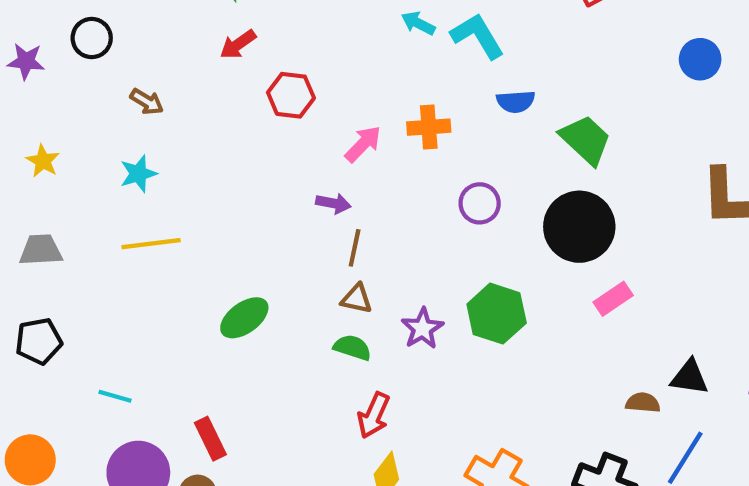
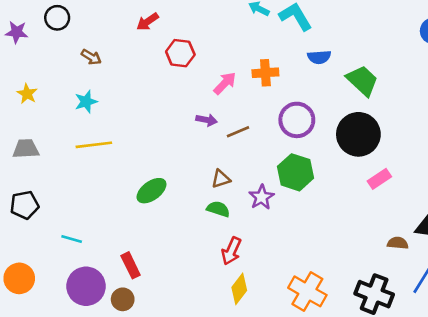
purple circle: (480, 203) -> (297, 120), size x1.4
brown line: (355, 248) -> (238, 132), moved, turned 55
brown triangle: (357, 299) -> (221, 179), turned -30
green hexagon: (497, 314) -> (296, 172), moved

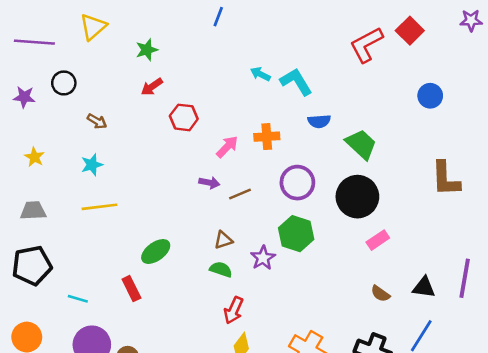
black pentagon: (24, 205) -> (32, 266), size x1.4
brown semicircle: (398, 243) -> (380, 294), moved, turned -150
red rectangle: (131, 265) -> (131, 289), moved

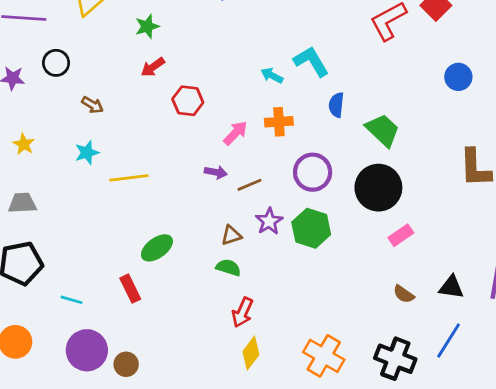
cyan arrow: (260, 74) -> (272, 75), moved
blue semicircle: (319, 121) -> (336, 105), turned 100
yellow line: (100, 207) -> (129, 178), moved
purple star: (263, 258) -> (269, 221), moved

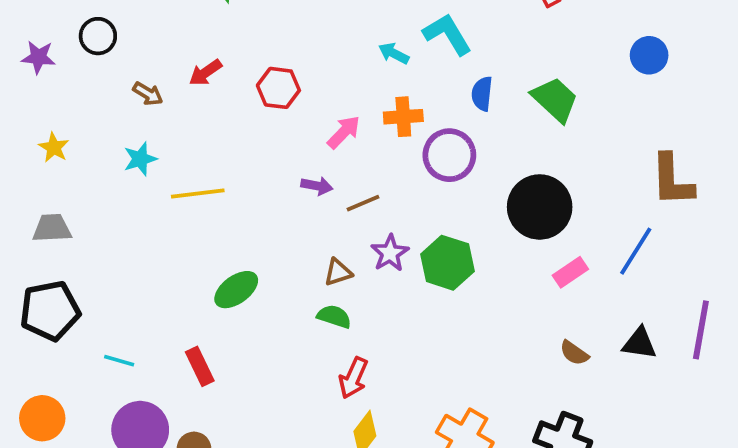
red arrow: (153, 67) -> (205, 73), moved
green trapezoid: (383, 130) -> (555, 99), moved
purple circle: (313, 172) -> (449, 155), moved
red rectangle: (130, 289) -> (200, 366), moved
blue line: (449, 340) -> (636, 251), moved

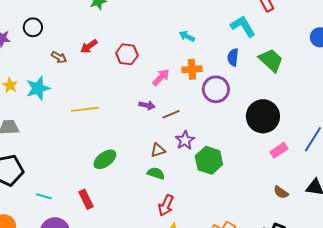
cyan L-shape: (447, 34) -> (243, 26), moved
cyan star: (140, 159) -> (38, 88), moved, size x1.4
green hexagon: (447, 263) -> (209, 160), moved

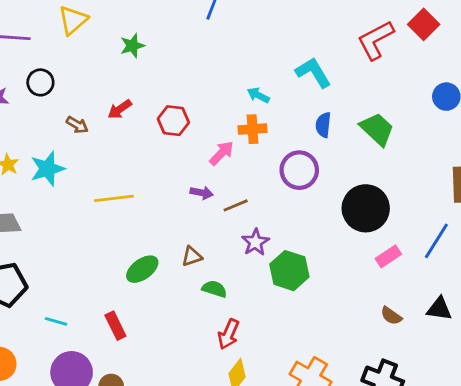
cyan L-shape: (243, 26) -> (313, 73), moved
orange cross: (192, 69) -> (253, 129), moved
brown triangle: (158, 150) -> (192, 256), moved

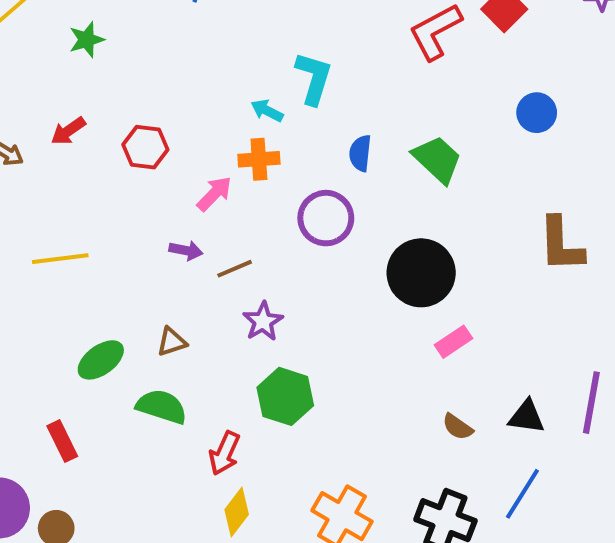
cyan L-shape: (313, 73) -> (314, 78), moved, turned 48
blue line: (436, 241) -> (522, 494), moved
green hexagon: (289, 271) -> (285, 396), moved
green semicircle: (214, 289) -> (162, 407), moved, size x1.4

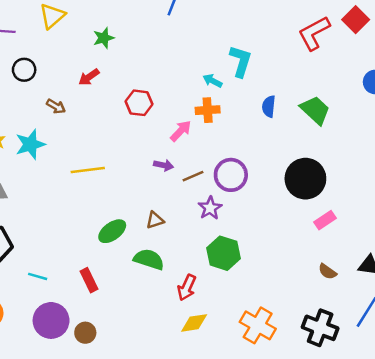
red arrow: (68, 131) -> (89, 77), moved
purple circle: (326, 218) -> (231, 175), moved
yellow diamond: (237, 512) -> (194, 323), turned 44

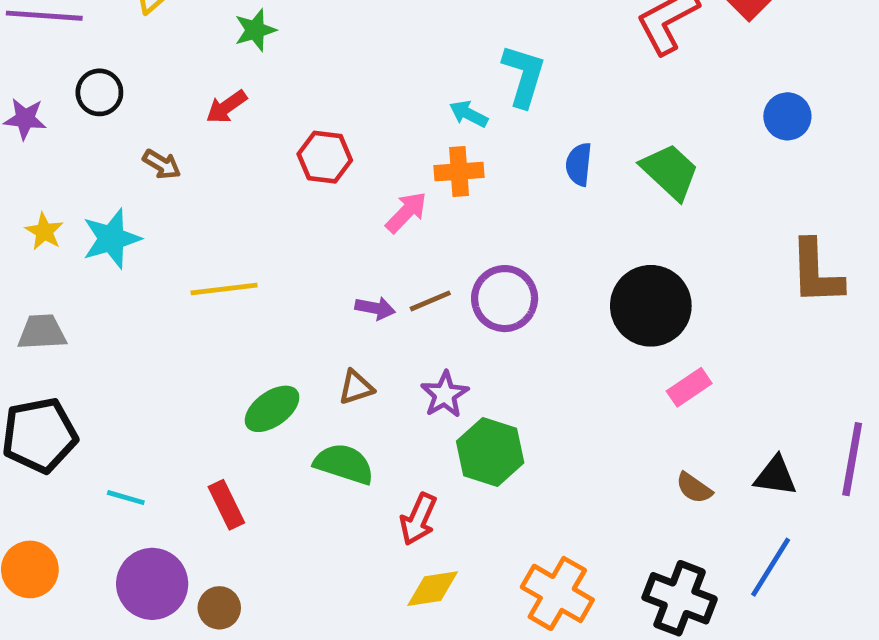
purple arrow: (164, 165) -> (375, 308), moved
purple star: (210, 208) -> (445, 394), moved

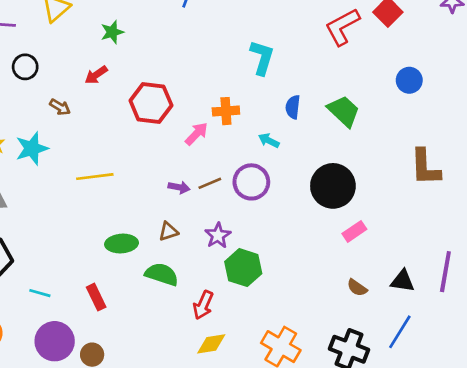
cyan arrow: (469, 114) -> (269, 140), moved
red hexagon: (325, 157) -> (151, 103), size x1.4
green ellipse: (272, 409) -> (122, 244), turned 32

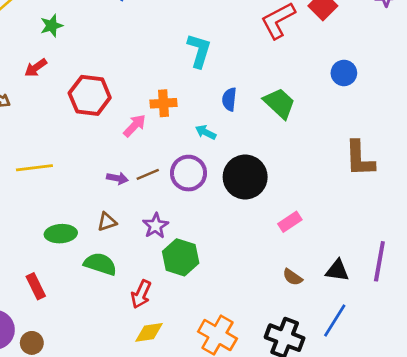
black circle: (333, 186) -> (245, 177), moved

